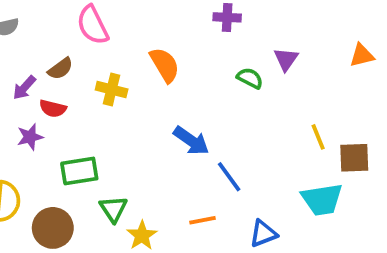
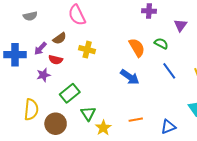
purple triangle: (286, 59) -> (180, 25), moved
orange semicircle: (165, 65) -> (137, 48), moved
green rectangle: (79, 171) -> (70, 93), turned -30
blue line: (229, 177) -> (169, 71), moved

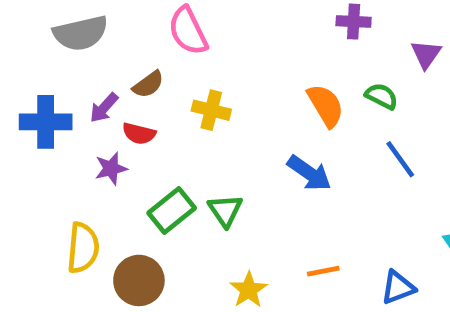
gray semicircle: (30, 16) -> (81, 33), size x1.6
green triangle: (88, 114) -> (225, 210), moved

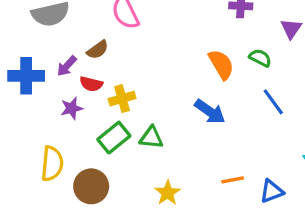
yellow cross: (211, 110) -> (122, 99), moved, turned -30
green triangle: (225, 210) -> (151, 138), turned -50
orange line: (323, 271) -> (233, 180), moved

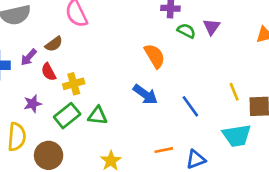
green semicircle: (260, 58) -> (186, 31), moved
red semicircle: (91, 84) -> (49, 72), turned 48
blue line: (273, 102) -> (190, 106), moved
purple star: (72, 108) -> (33, 104), moved

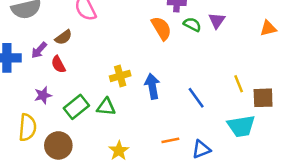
orange semicircle: (155, 56) -> (161, 28), moved
yellow cross: (74, 84) -> (120, 76), moved
blue arrow: (145, 94) -> (152, 86), turned -135

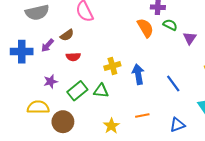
purple triangle: (217, 21) -> (190, 38), moved
red semicircle: (58, 64) -> (73, 57), moved, turned -64
yellow semicircle: (27, 127) -> (38, 107), turned -95
orange line: (170, 140) -> (142, 116), moved

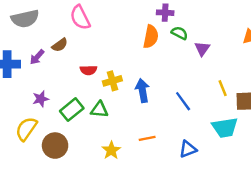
orange semicircle: (145, 28) -> (151, 37), turned 42
red semicircle: (73, 57) -> (89, 70), moved
yellow semicircle: (38, 107) -> (26, 129), turned -55

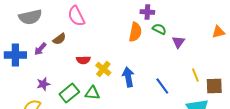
yellow cross: (112, 81) -> (103, 69), turned -35

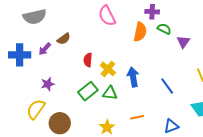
pink semicircle: (76, 16) -> (107, 16), moved
red semicircle: (83, 60) -> (88, 60), turned 96
green rectangle: (69, 93) -> (88, 91), moved
green triangle: (92, 93) -> (110, 93), moved

